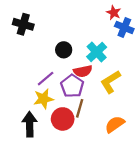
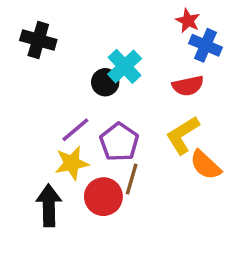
cyan cross: (97, 52) -> (125, 66), moved
red semicircle: (83, 71) -> (188, 86), moved
orange semicircle: (115, 124) -> (205, 165), moved, turned -102

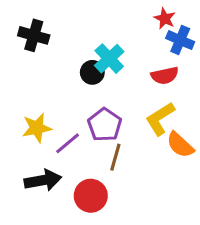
purple line: (75, 130) -> (68, 143), moved
yellow star: (72, 163) -> (37, 128), moved
red circle: (103, 197) -> (91, 196), moved
black arrow: (49, 205) -> (43, 180), turned 81

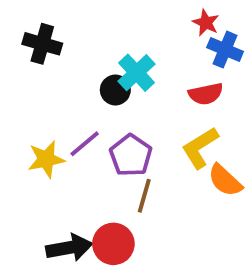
purple line: (68, 143) -> (85, 144), moved
black arrow: (43, 180) -> (69, 248), moved

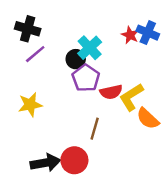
red star: (206, 23) -> (130, 35), moved
red semicircle: (206, 94) -> (111, 92), moved
purple line: (85, 144) -> (35, 54), moved
purple pentagon: (131, 155) -> (86, 78), moved

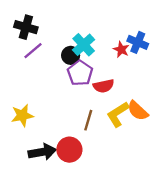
blue cross: (148, 33) -> (138, 42), moved
red star: (130, 35) -> (121, 49), moved
yellow L-shape: (131, 97) -> (118, 114), moved
yellow star: (30, 105) -> (22, 115), moved

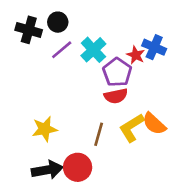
purple line: (33, 51) -> (62, 50), moved
black circle: (71, 55) -> (58, 22), moved
purple pentagon: (80, 73) -> (117, 72), moved
yellow star: (22, 115) -> (45, 129), moved

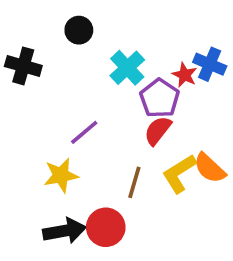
black cross: (29, 30) -> (23, 66), moved
purple line: (62, 50) -> (84, 132), moved
red semicircle: (116, 96) -> (158, 130), turned 140

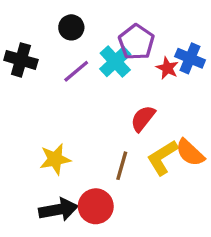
purple pentagon: (159, 98) -> (136, 42), moved
purple line: (84, 132) -> (76, 71), moved

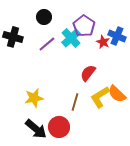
black arrow: (58, 210) -> (36, 129), turned 50

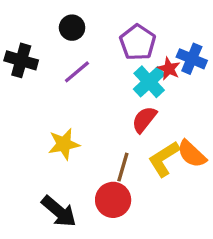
cyan cross: (71, 38) -> (149, 82), moved
yellow star: (34, 98) -> (64, 144), moved
red circle: (59, 127) -> (113, 200), moved

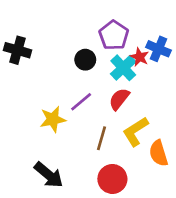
black circle: (72, 28) -> (85, 60), moved
purple line: (77, 72) -> (81, 102), moved
orange semicircle: (192, 154) -> (158, 153), moved, turned 30
red circle: (113, 200) -> (112, 179), moved

